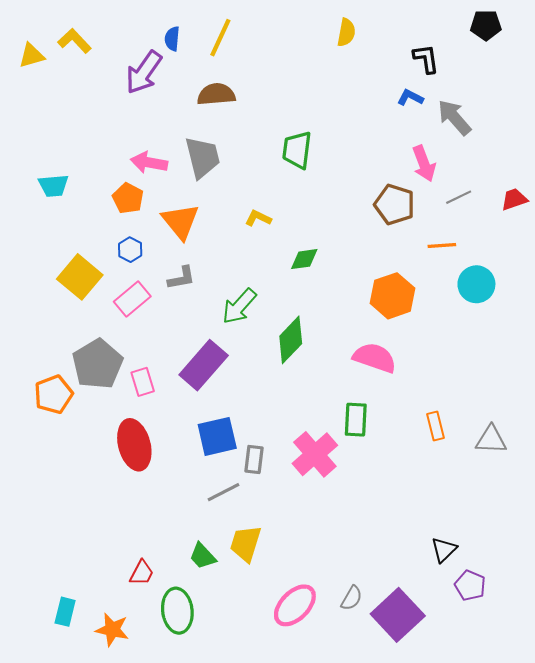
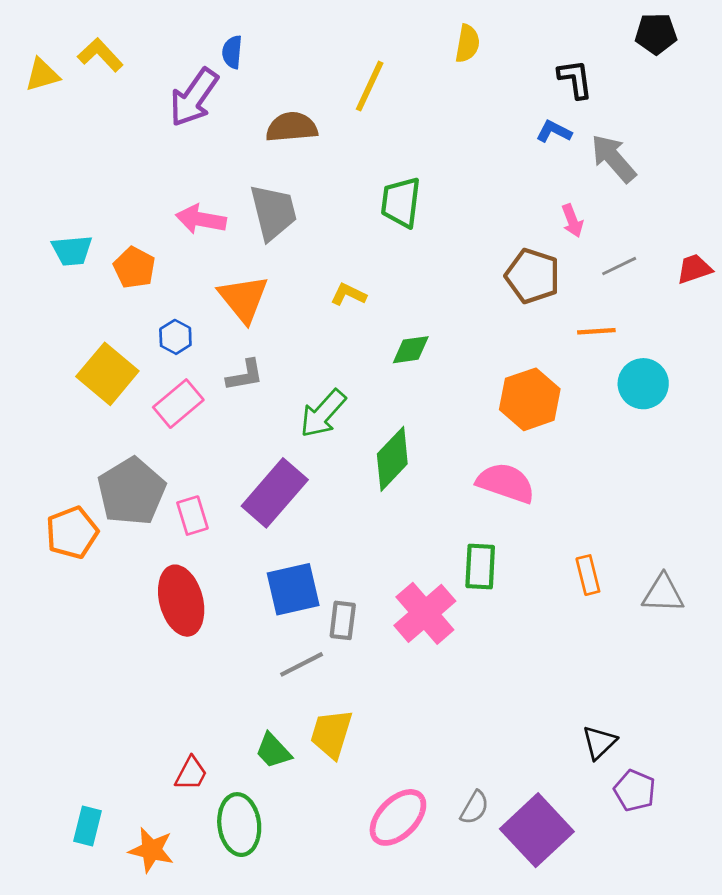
yellow line: (220, 38) -> (370, 86), moved
pink arrow: (424, 164) -> (572, 221), size x0.7
orange pentagon: (128, 198) -> (134, 267), moved

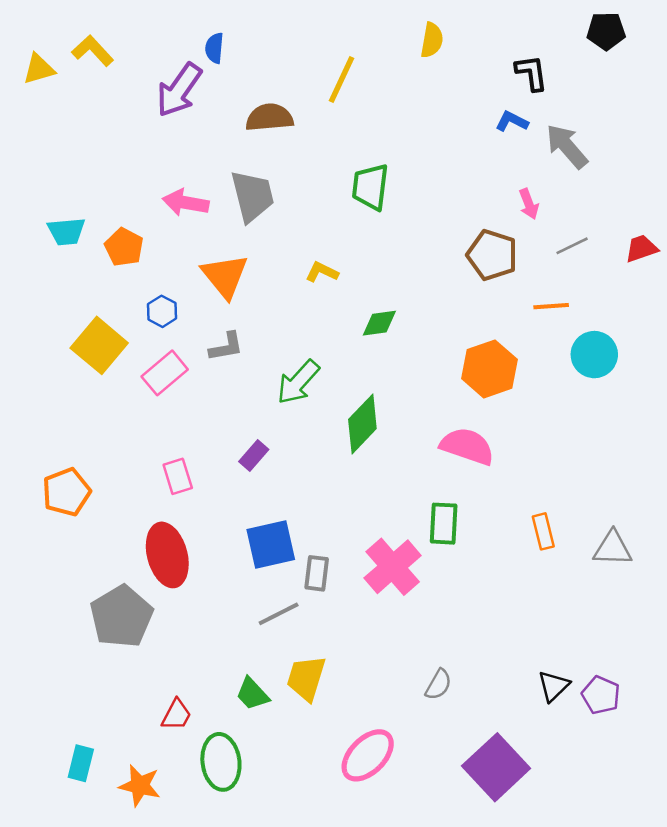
gray pentagon: (132, 491) -> (121, 617), moved
purple rectangle: (275, 493) -> (254, 455), size x0.5
purple pentagon: (635, 791) -> (601, 695), moved
gray semicircle: (475, 808) -> (438, 685), moved

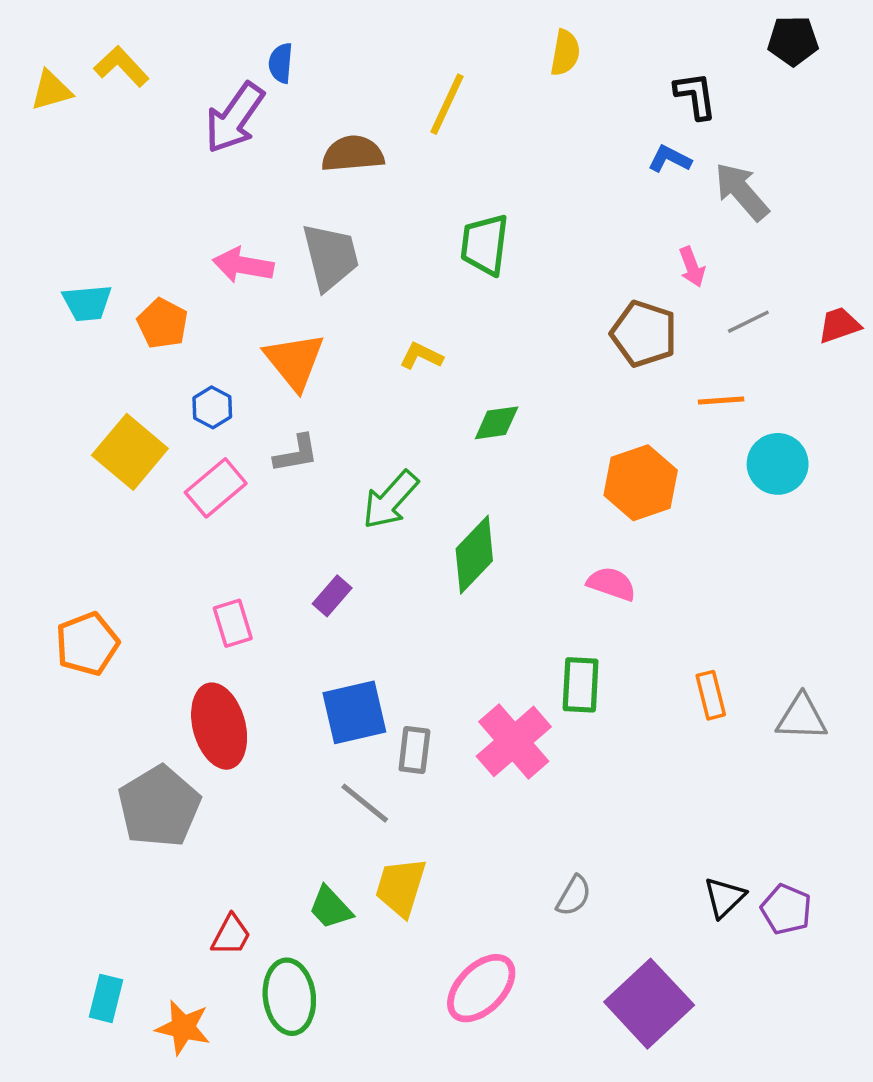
pink semicircle: (467, 446) -> (611, 584), size x0.7
gray line: (279, 614) -> (365, 803), turned 66

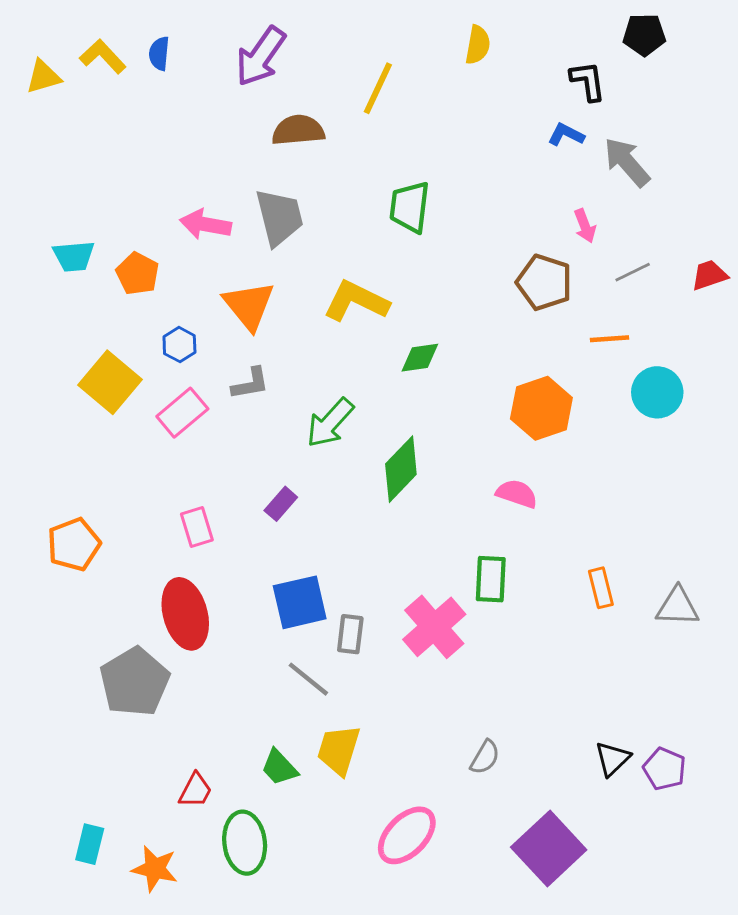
black pentagon: (793, 41) -> (644, 35), moved
blue semicircle: (281, 63) -> (159, 54), moved
purple arrow: (234, 118) -> (261, 56), moved
yellow L-shape: (421, 356) -> (356, 301), size x1.8

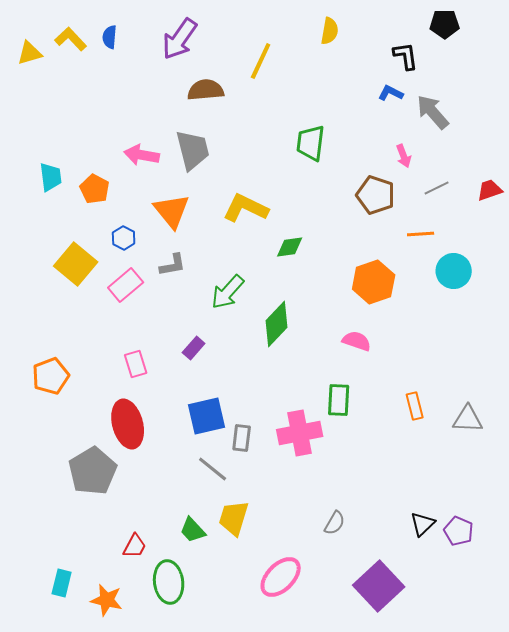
green trapezoid: (410, 207) -> (311, 143), moved
cyan trapezoid: (74, 256) -> (51, 177), turned -92
pink cross: (434, 627) -> (300, 433), turned 30

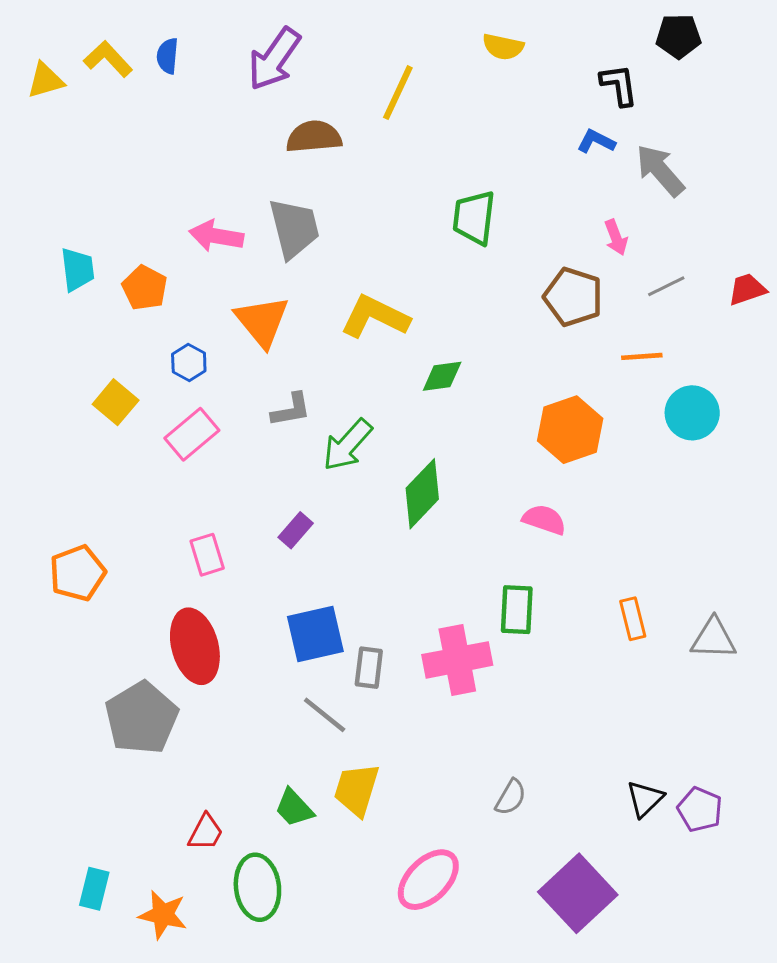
yellow semicircle: (330, 31) -> (503, 47), turned 92
yellow square: (76, 264) -> (116, 402), size x0.7
gray L-shape: (173, 265) -> (291, 410), moved

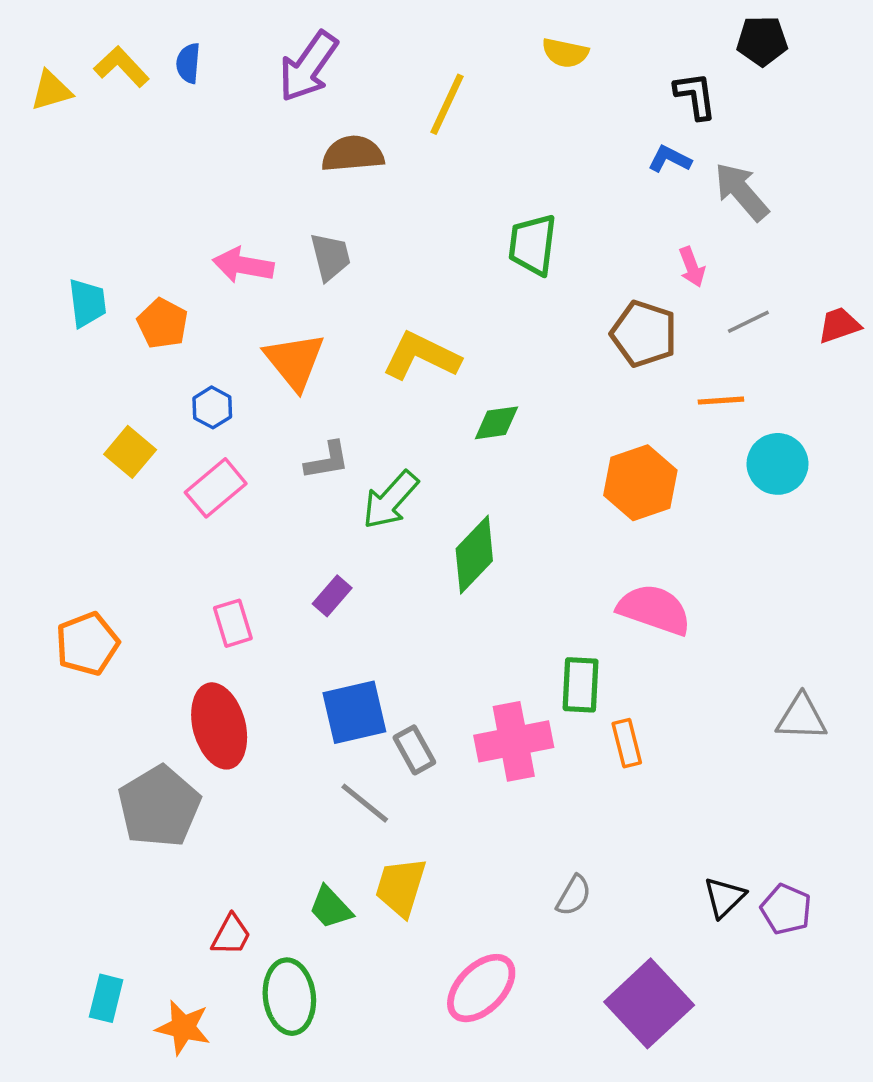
gray trapezoid: (294, 228) -> (330, 257), size x0.7
pink semicircle: (544, 520) -> (654, 610), moved, size x1.5
orange rectangle: (633, 619) -> (627, 743), moved
gray rectangle: (369, 668) -> (414, 750), turned -36

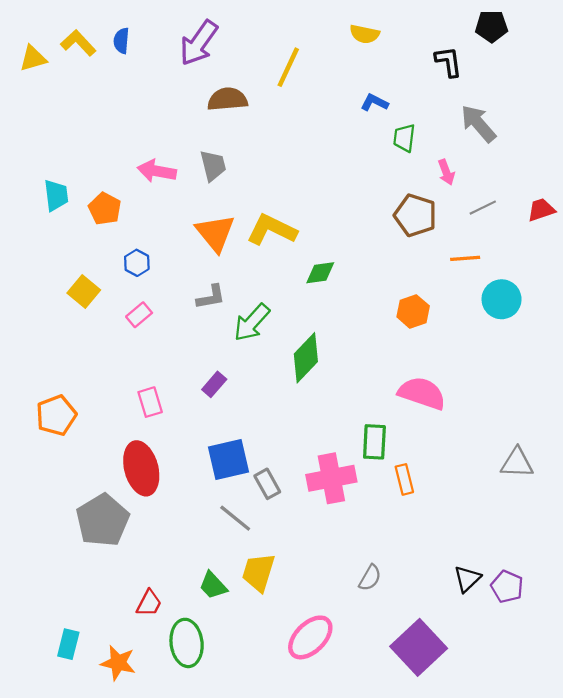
blue L-shape: (670, 159) -> (374, 103), moved
green trapezoid: (533, 245) -> (404, 138), moved, size x0.7
orange triangle: (294, 361) -> (215, 233), moved
orange hexagon: (640, 483) -> (413, 311), size x0.7
pink rectangle: (216, 488) -> (139, 315), size x0.7

